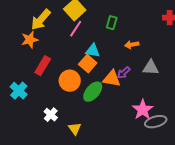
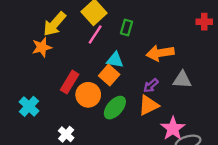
green rectangle: (112, 23) -> (126, 27), moved
orange arrow: (132, 45) -> (160, 53), size x1.6
red rectangle: (43, 66) -> (70, 82), moved
orange triangle: (112, 79) -> (149, 105), moved, turned -36

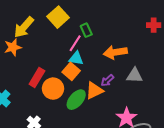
green rectangle: (126, 27) -> (86, 30), turned -40
pink line: (95, 34) -> (75, 43), moved
orange triangle: (149, 105) -> (94, 91), moved

